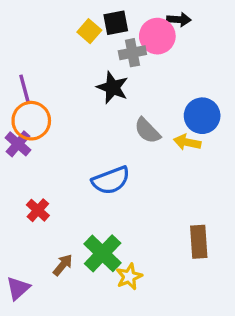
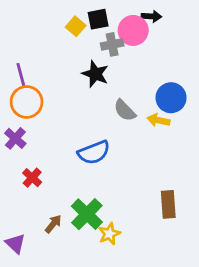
purple cross: (18, 144) -> (15, 138), moved
purple triangle: (18, 288) -> (15, 244), turned -35

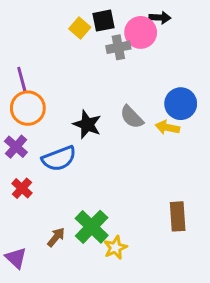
black star: (95, 74) -> (87, 124), moved
blue semicircle: (94, 152) -> (59, 159), moved
red cross: (32, 178) -> (22, 188), moved

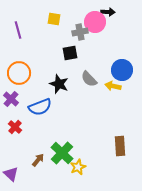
black square: (104, 21) -> (70, 53), moved
yellow square: (80, 28) -> (54, 19), turned -32
purple line: (22, 80) -> (18, 30), moved

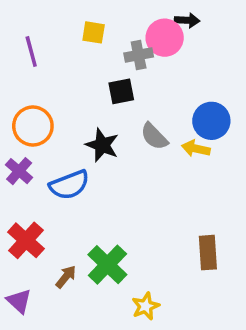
red cross: (15, 127) -> (26, 240), moved, size x1.5
yellow star: (78, 167) -> (146, 306), moved

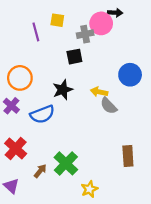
purple line: (31, 52) -> (36, 32), moved
gray semicircle: (154, 136) -> (109, 106), moved
black star: (102, 145) -> (63, 90), turned 30
yellow arrow: (196, 149) -> (99, 92), moved

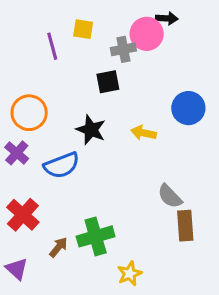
black star: (63, 90) -> (91, 130), turned -30
gray semicircle: (109, 106) -> (170, 196), moved
green cross: (66, 163) -> (96, 236), turned 30

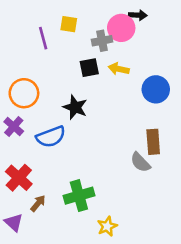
yellow arrow: (144, 133) -> (119, 69), moved
brown rectangle: (185, 226) -> (153, 142), moved
brown arrow: (58, 247) -> (38, 203), moved

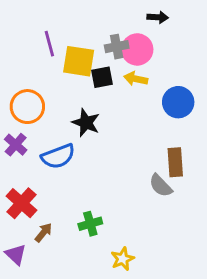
yellow square: (69, 24) -> (79, 61), moved, size x1.6
pink circle: (121, 28) -> (137, 49), moved
green cross: (79, 196) -> (90, 224), size x0.7

